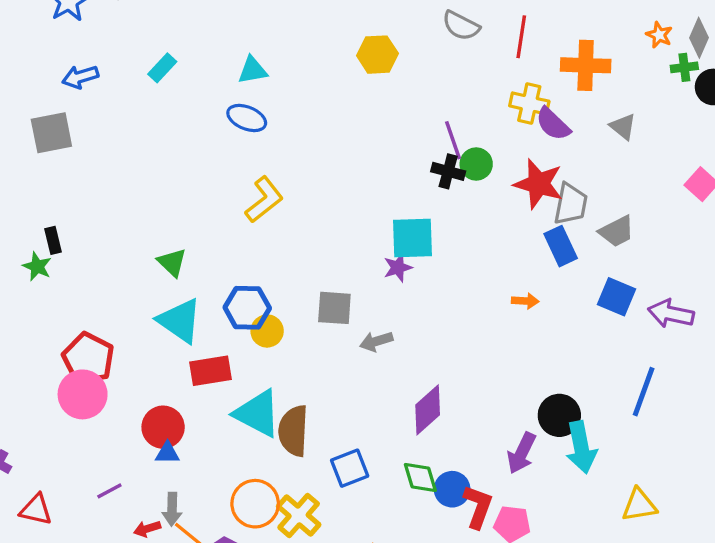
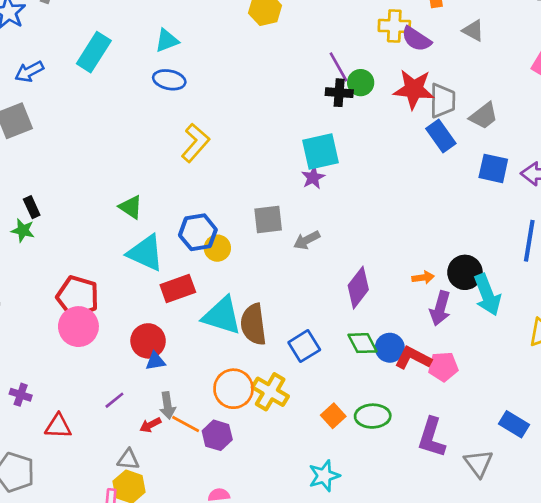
cyan rectangle: (162, 68) -> (94, 52), size x1.6
orange arrow: (525, 301) -> (423, 278), moved
red L-shape: (478, 507) -> (413, 358), turned -72

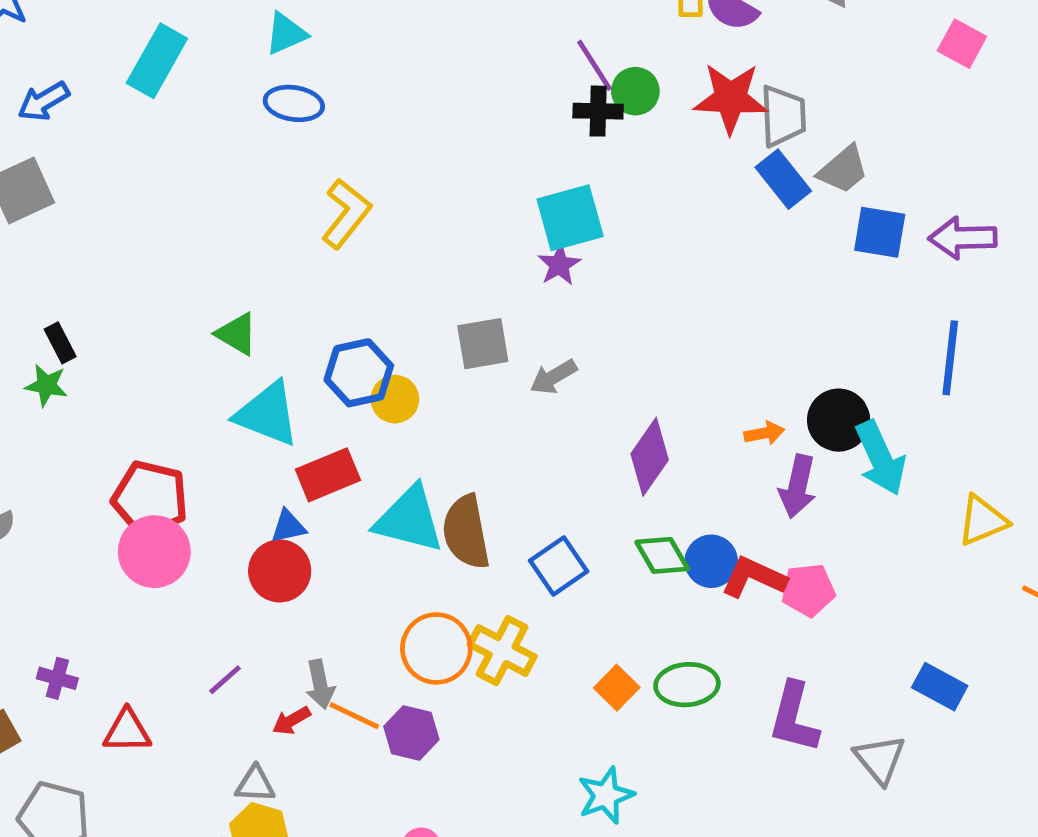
gray trapezoid: (484, 116) -> (843, 170), moved
blue triangle: (155, 361) -> (288, 527), moved

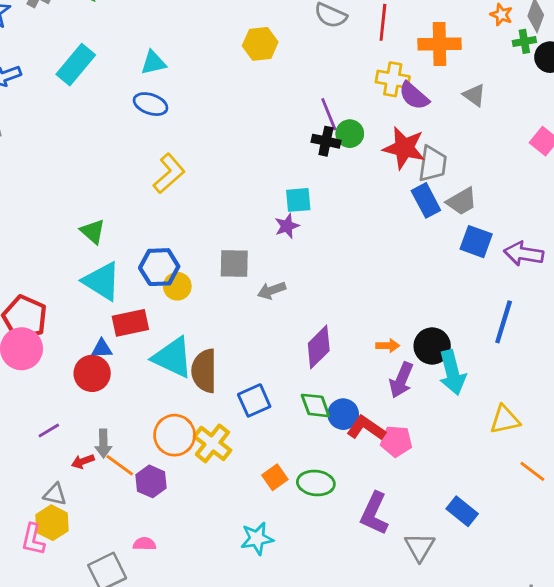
cyan square: (570, 218) -> (298, 200), size x0.7

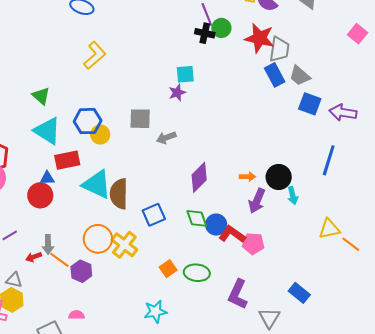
gray trapezoid: (462, 201) -> (300, 76), turned 70
cyan arrow: (452, 373) -> (293, 196), size x0.6
orange line: (532, 471) -> (351, 244), moved

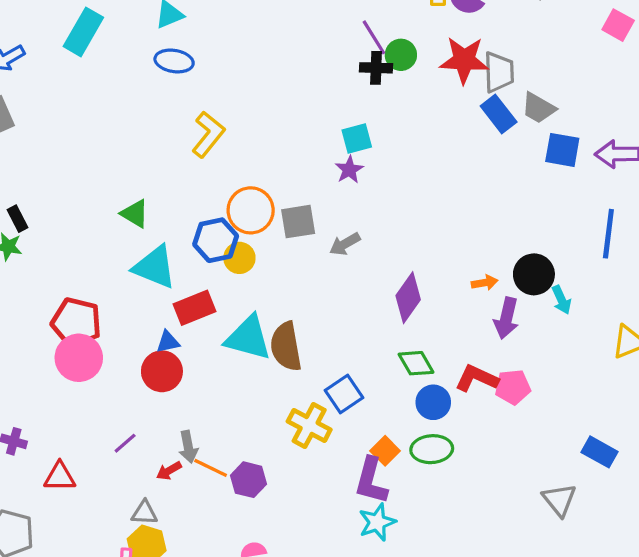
blue square: (154, 215) -> (344, 394), moved
blue circle: (216, 225) -> (433, 402), moved
orange circle: (98, 239) -> (251, 210), moved
purple L-shape: (238, 294) -> (371, 481), moved

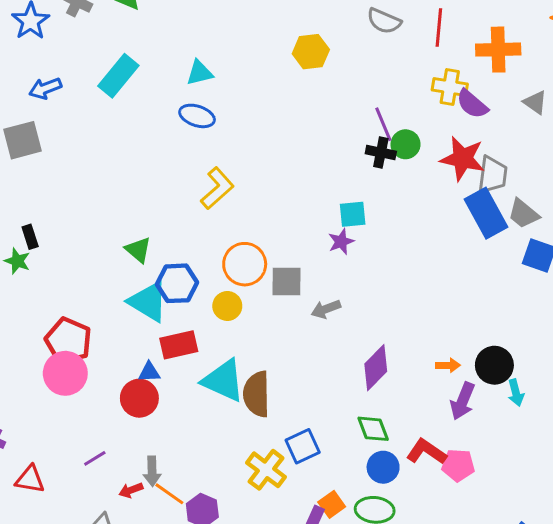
blue rectangle: (499, 114) -> (486, 213), size x1.4
blue hexagon: (216, 240) -> (177, 283), moved

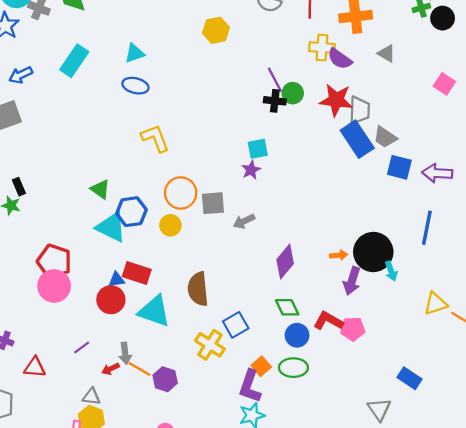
yellow L-shape: (217, 188) -> (155, 138), turned -64
red rectangle: (179, 345) -> (137, 273), moved, turned 36
black circle: (494, 365) -> (373, 252), size x1.4
cyan triangle: (223, 380) -> (154, 311), moved

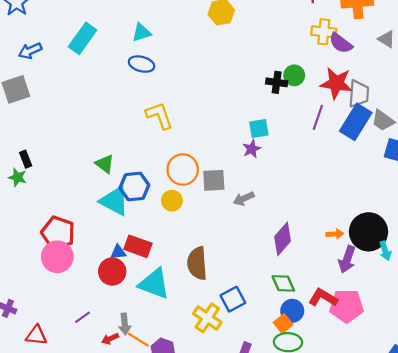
purple line: (275, 80) -> (318, 117), moved, turned 45
blue rectangle: (357, 139) -> (356, 122), turned 64
pink pentagon: (353, 329) -> (347, 306), size x1.4
orange square: (261, 366) -> (283, 324), moved

